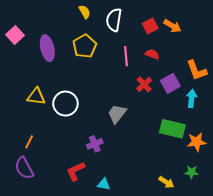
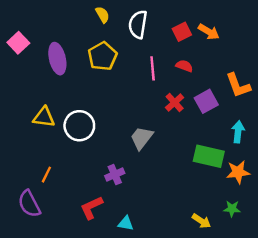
cyan arrow: (192, 99) -> (238, 132), moved
orange line: (29, 142) -> (46, 175), moved

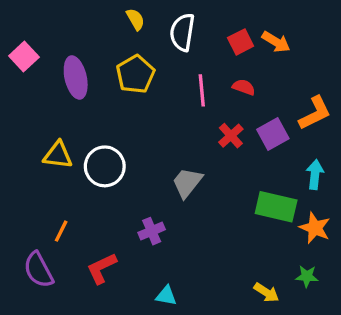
orange L-shape: (238, 85) -> (315, 113), turned -96
orange star: (238, 172) -> (315, 228), turned 30
red L-shape: (92, 208) -> (102, 268), moved

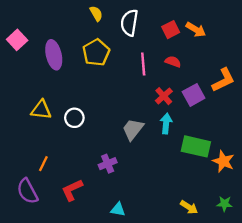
white circle: (105, 166) -> (74, 118), size x0.7
cyan arrow: (315, 174) -> (166, 124), moved
green star: (307, 276) -> (225, 204), moved

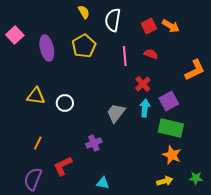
purple square: (194, 95) -> (169, 101), moved
orange star: (223, 161) -> (172, 155), moved
purple semicircle: (27, 191) -> (33, 179), moved, turned 50
yellow arrow: (189, 207) -> (165, 181), turned -49

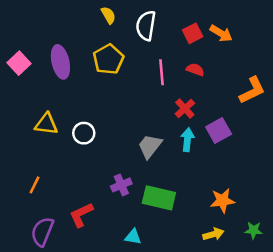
pink square: (15, 35) -> (19, 63), moved
green rectangle: (171, 128) -> (159, 198), moved
orange line: (38, 143) -> (35, 185), moved
orange star: (172, 155) -> (222, 201), turned -30

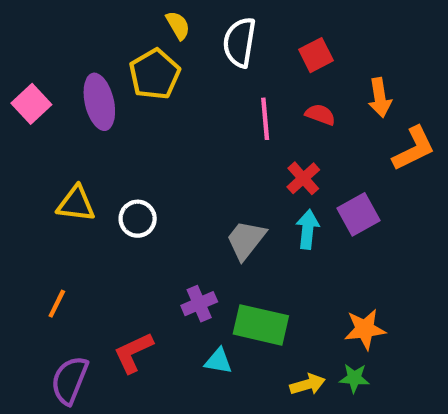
orange arrow: (221, 33) -> (380, 98), moved, turned 50
yellow pentagon: (108, 59) -> (155, 74), moved
green star: (254, 230) -> (354, 378), moved
yellow arrow: (213, 234) -> (308, 384), moved
cyan triangle: (133, 237) -> (218, 361), moved

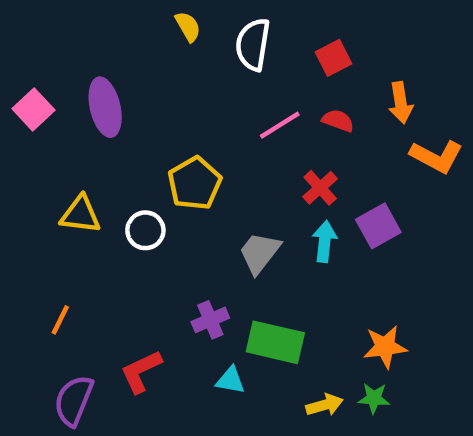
yellow pentagon: (155, 74) -> (195, 183), moved
pink line: (265, 119) -> (280, 125), turned 63
orange L-shape: (414, 149) -> (437, 156), turned 54

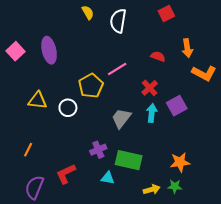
red square: (334, 58) -> (166, 14), moved
pink line: (280, 125) -> (117, 69), moved

